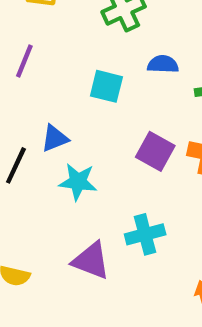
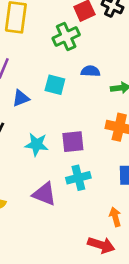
blue triangle: (55, 138) -> (21, 98), moved
purple square: (155, 151) -> (73, 142), moved, turned -35

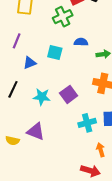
purple square: (73, 142) -> (69, 94), turned -30
cyan cross: (78, 178) -> (87, 123), moved
purple triangle: (44, 194) -> (36, 131), moved

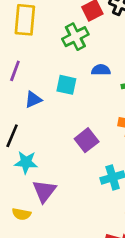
cyan star: (42, 97) -> (26, 162), moved
purple triangle: (36, 131) -> (44, 191), turned 48
yellow semicircle: (12, 141) -> (21, 214), moved

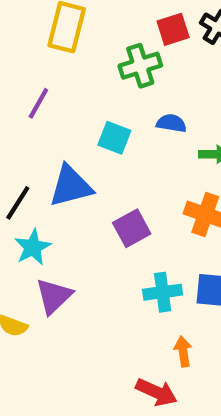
blue triangle: (33, 100) -> (71, 186), moved, size x1.6
cyan star: (26, 162) -> (33, 247), turned 30

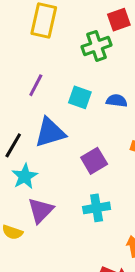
purple line: (38, 103) -> (36, 85), moved
blue semicircle: (171, 123) -> (117, 101), moved
cyan cross: (163, 292) -> (97, 208), moved

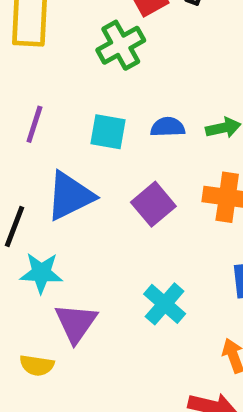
purple square: (94, 161) -> (153, 204), moved
cyan star: (25, 176) -> (41, 273), turned -30
cyan cross: (97, 208) -> (165, 304), turned -30

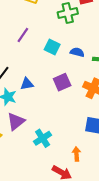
blue triangle: (70, 196) -> (27, 84), moved, size x0.6
cyan cross: (165, 304) -> (43, 138), moved

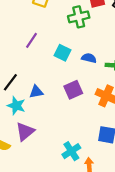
cyan cross: (43, 138) -> (71, 151), moved

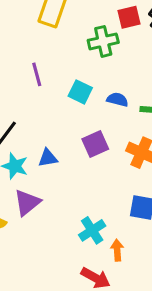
purple line: (32, 40) -> (37, 74), turned -49
blue triangle: (36, 92) -> (48, 158), moved

